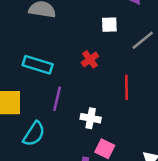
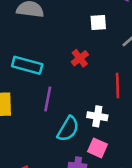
white cross: (91, 118) -> (97, 116), moved
cyan semicircle: (34, 134) -> (68, 129), moved

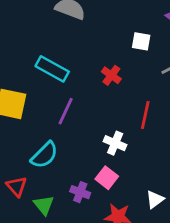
red cross: (80, 58) -> (111, 75), turned -30
cyan semicircle: (68, 129) -> (44, 155), moved

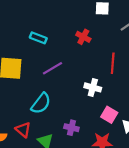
cyan rectangle: (52, 69) -> (38, 38), size x0.7
purple line: (66, 111) -> (53, 68), turned 42
pink square: (107, 178) -> (109, 115), moved

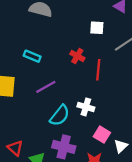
red line: (113, 63) -> (98, 70), moved
cyan semicircle: (41, 103) -> (60, 115), moved
purple cross: (71, 128) -> (64, 147), size x1.5

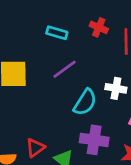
cyan rectangle: (32, 56) -> (57, 33), moved
red triangle: (15, 148) -> (35, 148), turned 49

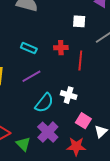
red cross: (99, 27) -> (61, 48), turned -32
purple cross: (94, 140) -> (48, 132), turned 30

